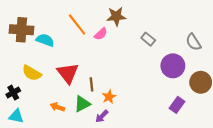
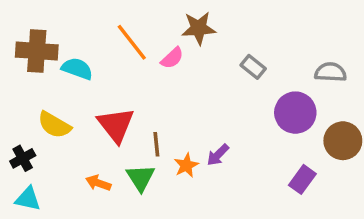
gray semicircle: (193, 42) -> (331, 72), turned 126
green triangle: (82, 104) -> (141, 178), turned -36
purple arrow: (102, 116) -> (218, 155), moved

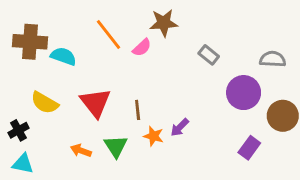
brown line: (156, 144) -> (138, 110), moved
orange star: (186, 165) -> (154, 136), turned -30

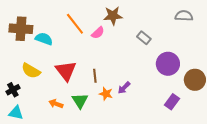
gray semicircle: (273, 59) -> (184, 16), moved

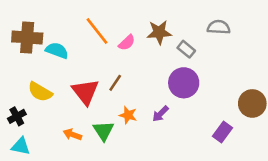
brown star: (113, 16) -> (159, 32), moved
gray semicircle: (184, 16) -> (219, 27), moved
purple circle: (168, 64) -> (184, 83), moved
brown line: (95, 76) -> (115, 83), moved, turned 40
orange star: (106, 94) -> (128, 115), moved

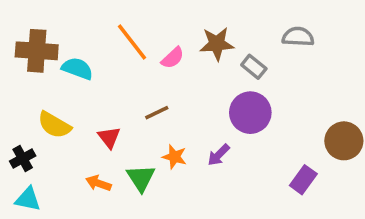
brown line: (115, 83) -> (157, 113), turned 30
red triangle: (85, 92) -> (109, 137), moved, size x0.6

